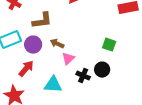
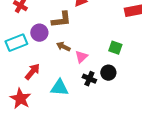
brown L-shape: (42, 21) -> (61, 20), moved
purple circle: (33, 45) -> (39, 33), moved
pink triangle: (68, 59) -> (81, 57), moved

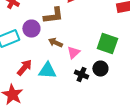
green square: (115, 48) -> (107, 44), size x1.5
cyan triangle: (59, 88) -> (47, 71), moved

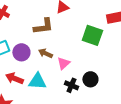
purple circle: (31, 29) -> (21, 52), moved
green square: (107, 44) -> (92, 35), moved
red arrow: (24, 68) -> (14, 78), turned -108

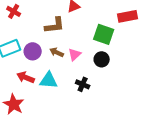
pink triangle: (63, 63) -> (75, 54), moved
black circle: (90, 79) -> (102, 59), moved

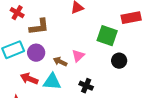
brown L-shape: (55, 25) -> (39, 27), moved
brown arrow: (57, 52) -> (60, 62), moved
black circle: (102, 59) -> (119, 61), moved

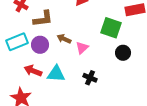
brown arrow: (60, 62) -> (64, 39), moved

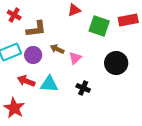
green square: (111, 28) -> (99, 26), moved
black circle: (123, 53) -> (116, 63), size x1.5

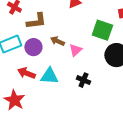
green square: (99, 26) -> (102, 30), moved

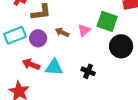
pink triangle: (75, 50) -> (84, 30), moved

